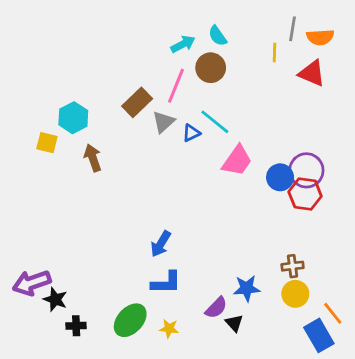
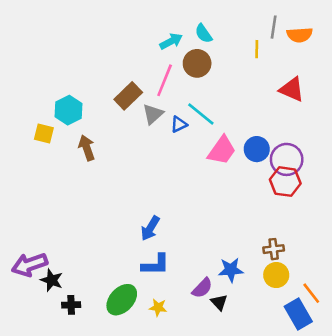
red triangle: (312, 73) -> (292, 89), moved
blue circle: (280, 177) -> (257, 149), moved

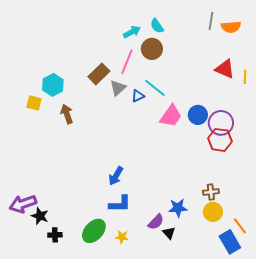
yellow line: (257, 49) -> (245, 77), moved

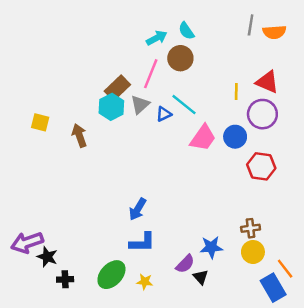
yellow line: (245, 77) -> (236, 91), moved
cyan hexagon: (53, 85) -> (111, 107), moved
purple circle: (221, 123) -> (262, 114), moved

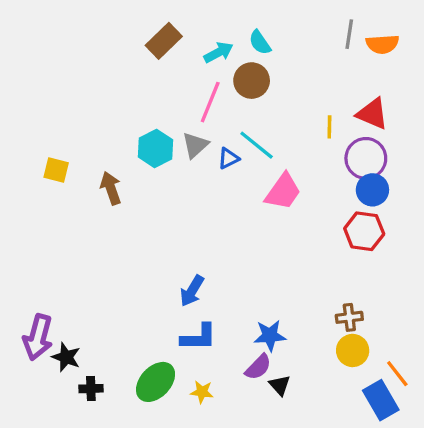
brown rectangle: (117, 88) -> (164, 41), moved
blue circle: (235, 137) -> (372, 190), moved
purple arrow: (27, 242) -> (38, 337), turned -56
blue star: (211, 247) -> (270, 336), moved

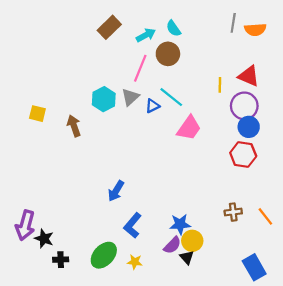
blue arrow: (192, 291) -> (116, 191), moved
blue L-shape: (199, 337) -> (133, 225), turned 130
yellow circle: (353, 350) -> (192, 241), moved
orange line: (397, 374) -> (265, 216), moved

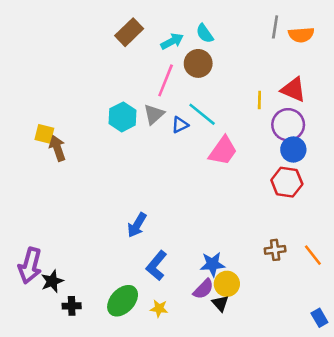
brown arrow: (74, 126) -> (57, 148), moved
black star: (44, 239) -> (52, 281), turned 30
blue rectangle: (254, 267) -> (319, 318), moved, size x0.6

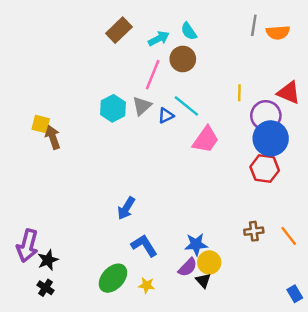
red triangle: (293, 90) -> (289, 93), moved
blue circle: (293, 149) -> (271, 138), size x1.5
blue L-shape: (156, 266) -> (144, 246), turned 108
black cross: (72, 306) -> (46, 288), moved, turned 35

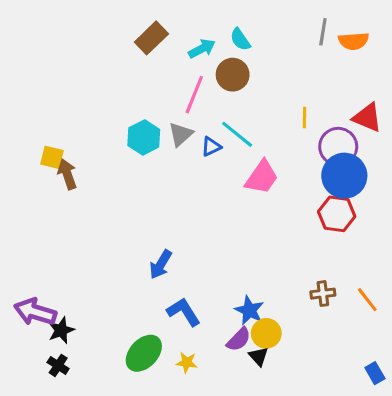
blue star: (196, 244) -> (249, 310), turned 30
purple arrow: (27, 246) -> (35, 312), turned 92

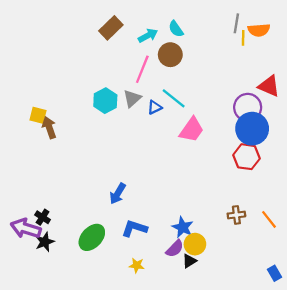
yellow line: (305, 118) -> (243, 38), moved
blue L-shape: (184, 312) -> (134, 228), turned -40
green ellipse: (144, 353) -> (92, 237), moved
black triangle: (259, 356) -> (189, 261), turned 40
black cross: (58, 365) -> (43, 217), moved

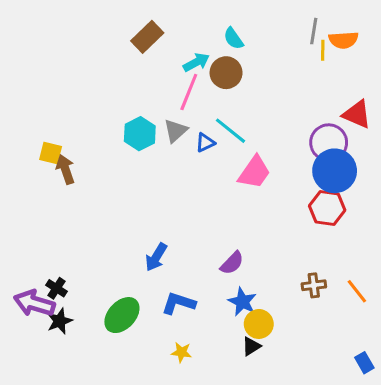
cyan arrow: (148, 36) -> (196, 62), moved
purple semicircle: (175, 249) -> (232, 263), moved

